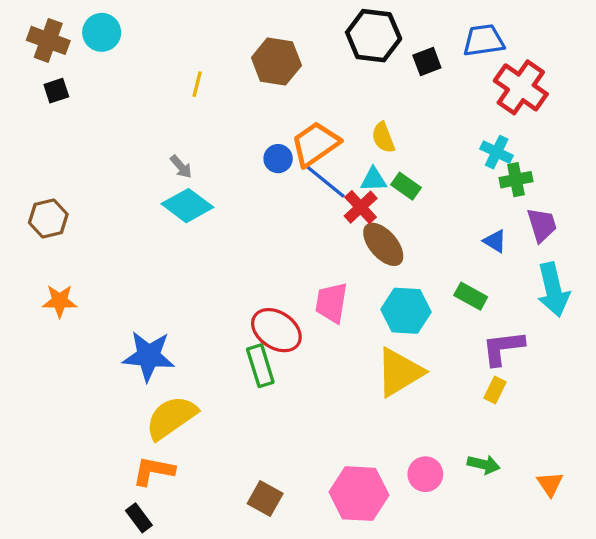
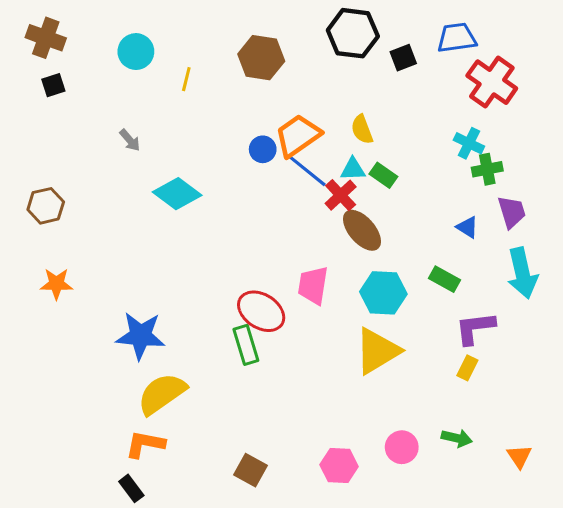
cyan circle: (102, 32) -> (136, 52), moved
gray arrow: (181, 167) -> (130, 140), moved
pink hexagon: (359, 494) -> (339, 466), size x0.7

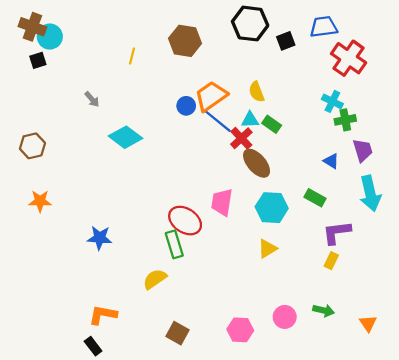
cyan circle: (136, 52) -> (50, 37), moved
blue star: (140, 336) -> (100, 238), size x0.7
yellow triangle: (377, 351) -> (267, 249), size x0.6
yellow semicircle: (162, 394) -> (155, 279), moved, size x0.7

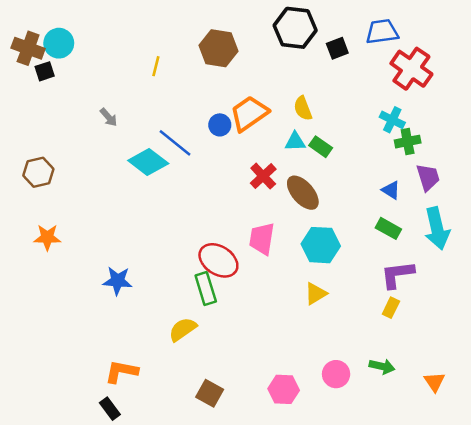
brown cross: (32, 27) -> (28, 48), moved
blue line: (218, 121) -> (175, 143), moved
red cross: (241, 138) -> (263, 176), moved
green rectangle: (315, 198) -> (388, 228), moved

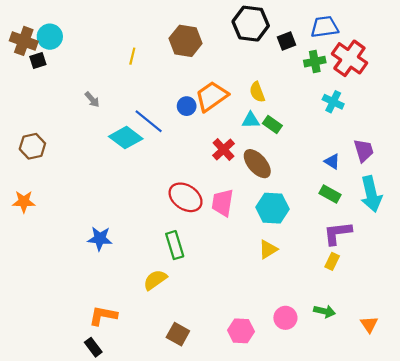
green cross: (408, 142) -> (315, 62), moved
orange star: (47, 237) -> (24, 202), moved
red ellipse: (218, 260) -> (186, 197), moved

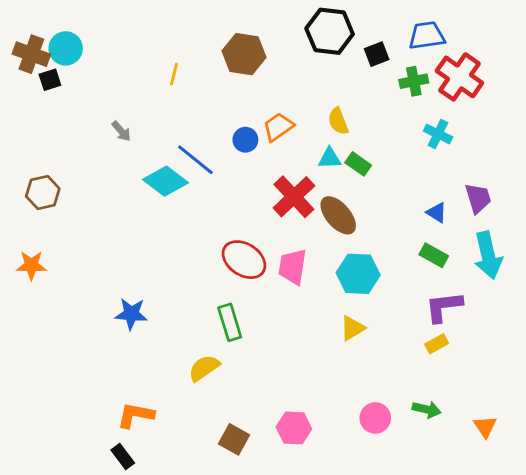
orange trapezoid: (212, 96) -> (278, 127), size x0.7
red cross: (224, 150) -> (294, 197), size x1.4
yellow rectangle: (332, 261) -> (437, 344), turned 35
pink hexagon: (241, 331) -> (294, 428), moved

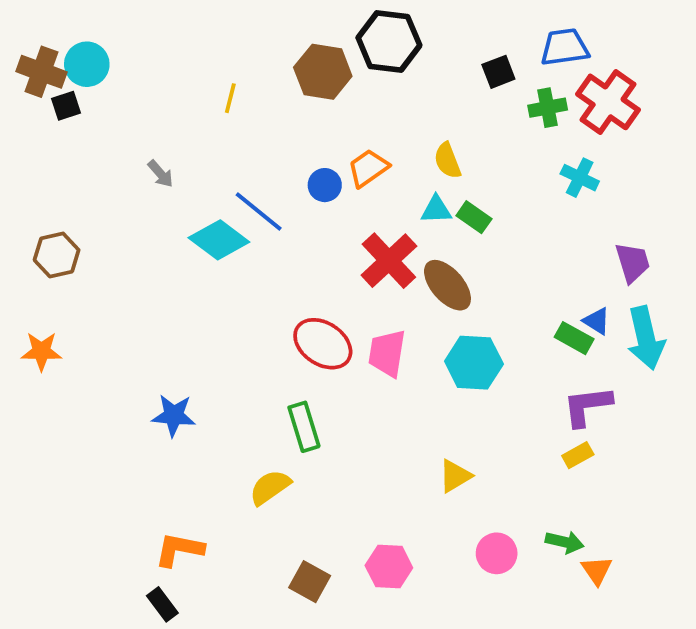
black hexagon: (330, 31) -> (389, 42), moved
blue triangle: (437, 212) -> (597, 321), moved
yellow triangle: (352, 328) -> (455, 476), moved
orange triangle: (485, 427) -> (597, 570), moved

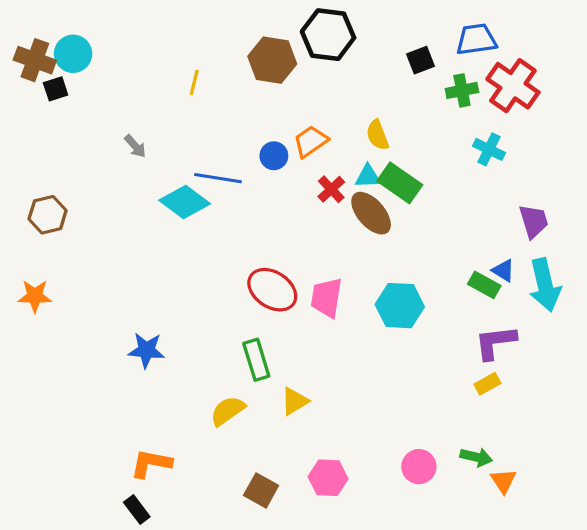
blue line: (259, 212) -> (218, 178), turned -30
green rectangle: (474, 217) -> (400, 183), size x1.5
red cross: (389, 261) -> (331, 189), moved, size x0.6
brown ellipse: (447, 285) -> (371, 213), moved
yellow triangle: (455, 476) -> (295, 401), moved

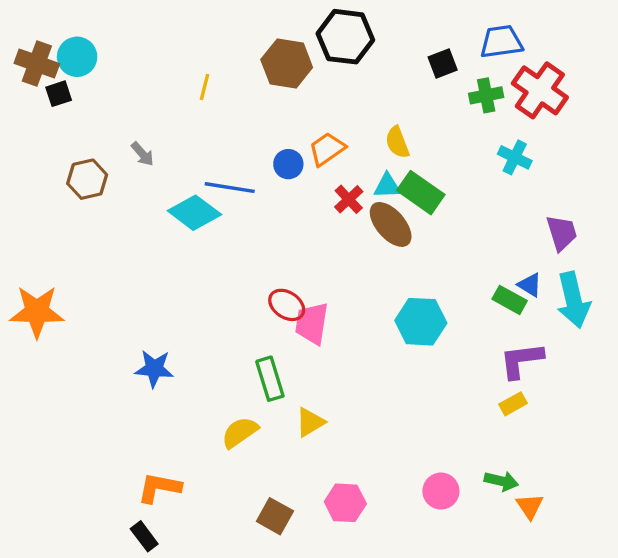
brown hexagon: (48, 215) -> (87, 179), moved
red ellipse: (272, 290) -> (287, 305), size x0.7
orange star: (35, 296) -> (37, 312), size x1.5
pink trapezoid: (326, 298) -> (312, 323), moved

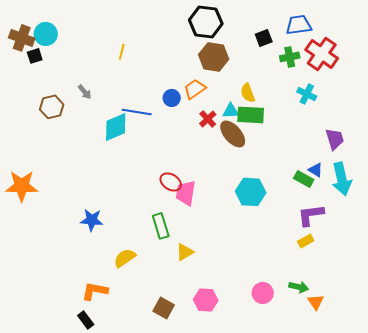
brown hexagon: (287, 63) -> (214, 57), moved
yellow semicircle: (397, 142) -> (248, 93), moved
green rectangle: (421, 193) -> (251, 115), turned -32
cyan diamond: (194, 213) -> (116, 127), turned -60
yellow semicircle: (240, 432) -> (125, 258), moved

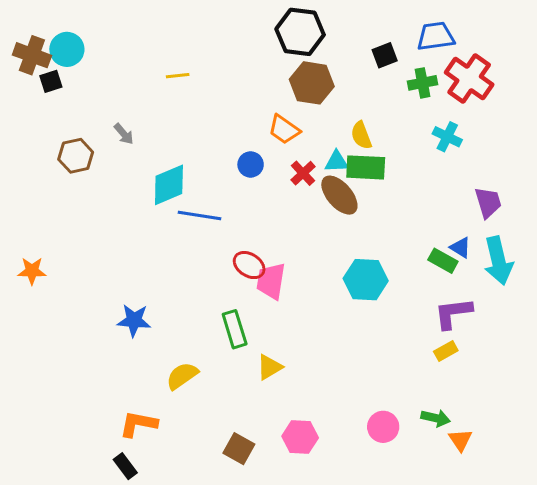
yellow line: (122, 52) -> (178, 76), turned 70
orange trapezoid: (195, 89) -> (284, 130), turned -110
blue circle: (172, 98) -> (251, 164), moved
blue line: (137, 112) -> (200, 215), moved
orange star: (22, 186) -> (32, 271), size x0.6

